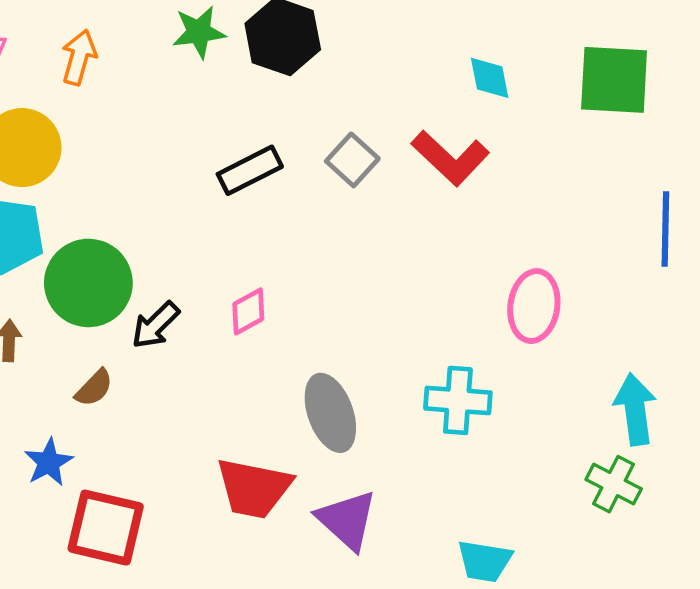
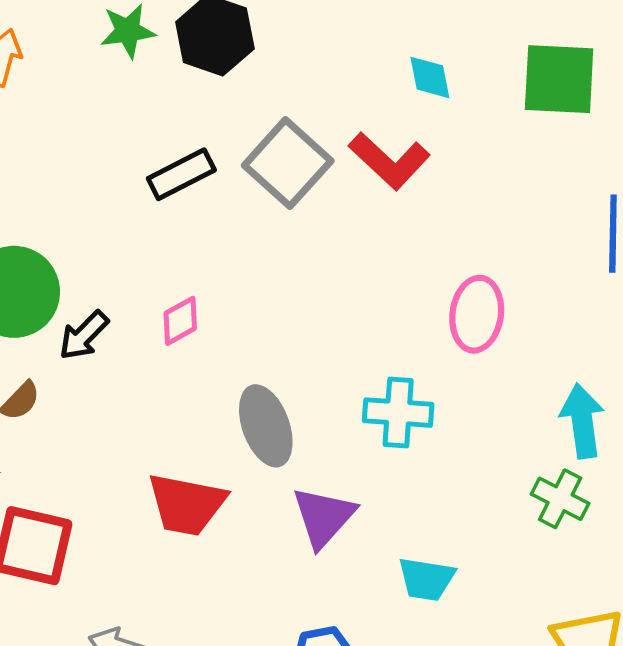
gray square: (352, 160) -> (288, 163), size x1.6
purple triangle: (347, 520) -> (324, 517), moved, turned 30

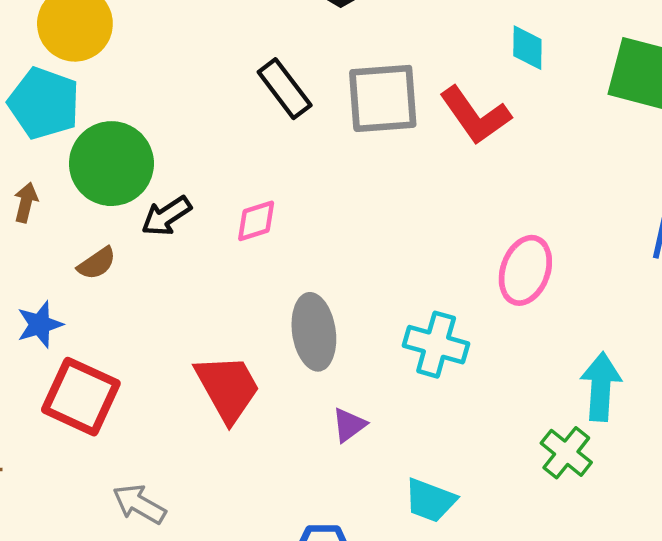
gray square: (288, 163) -> (383, 98), turned 32
black rectangle: (181, 174) -> (285, 89), turned 68
red trapezoid: (187, 504) -> (228, 388), turned -142
purple triangle: (324, 517) -> (349, 425), size x0.6

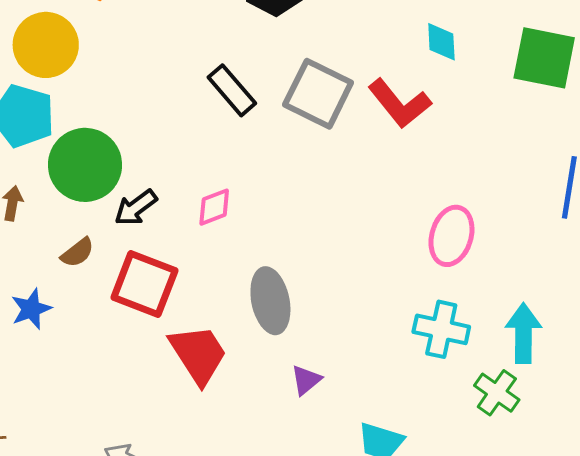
gray square: (383, 98) -> (318, 94), turned 34
cyan cross: (436, 345) -> (441, 329), moved
red square: (81, 397) -> (144, 284), moved

